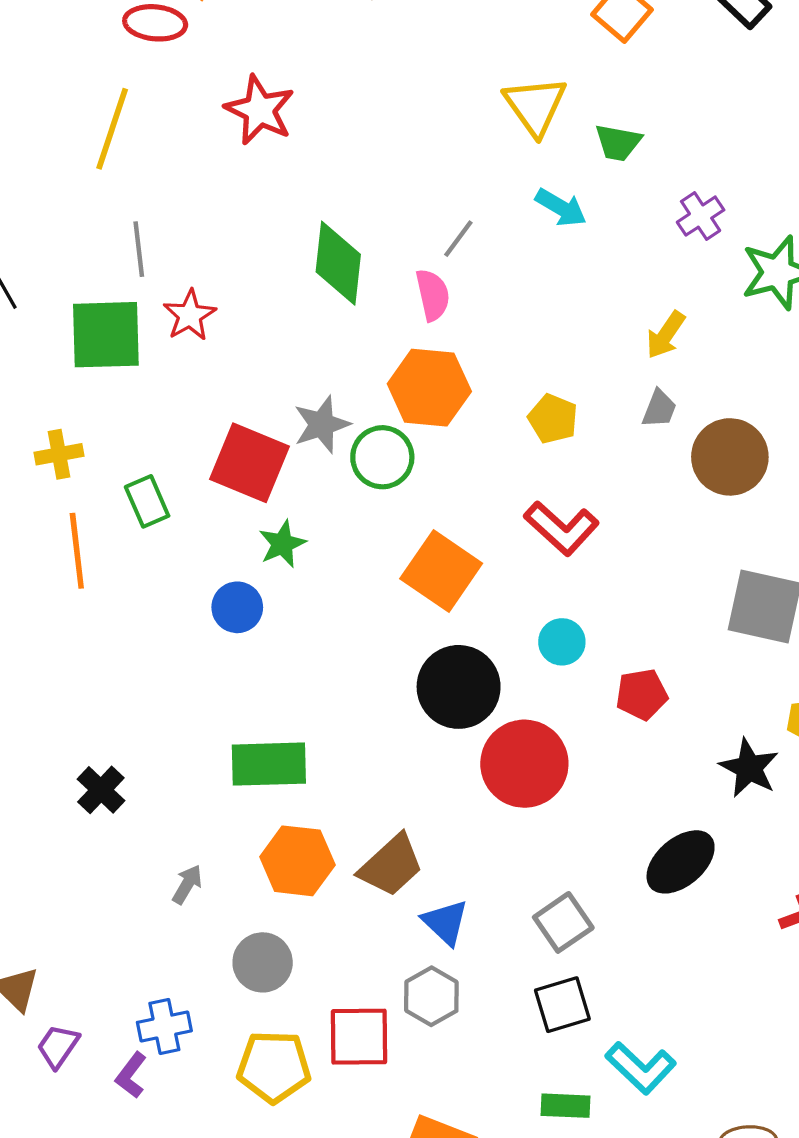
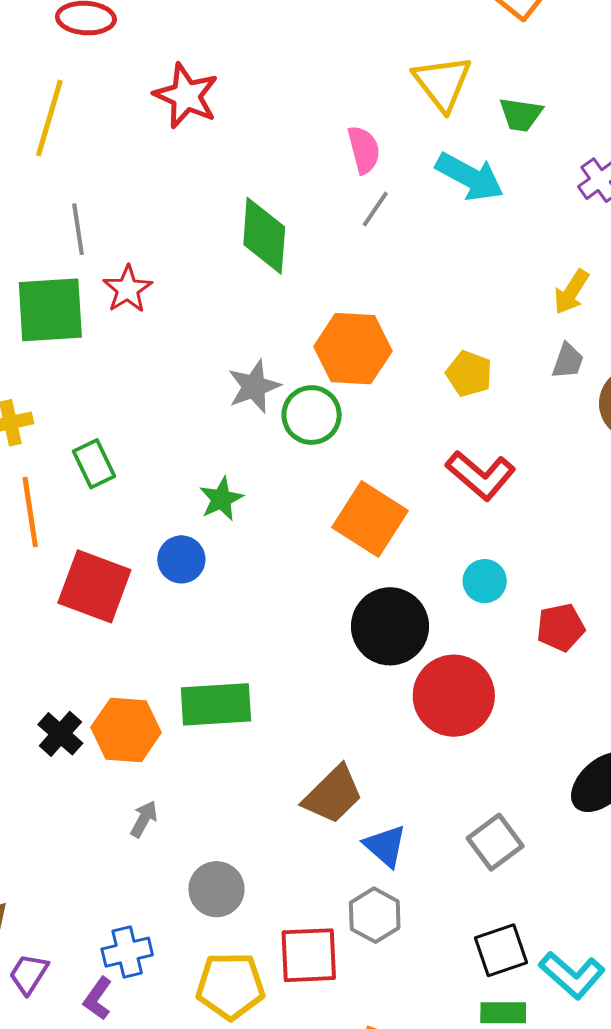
cyan arrow: (561, 208) -> (470, 177), size x1.4
pink semicircle: (433, 295) -> (364, 150), moved
red square: (250, 463) -> (94, 586), moved
orange hexagon: (297, 861) -> (126, 730), moved
black square: (562, 1005) -> (501, 950), moved

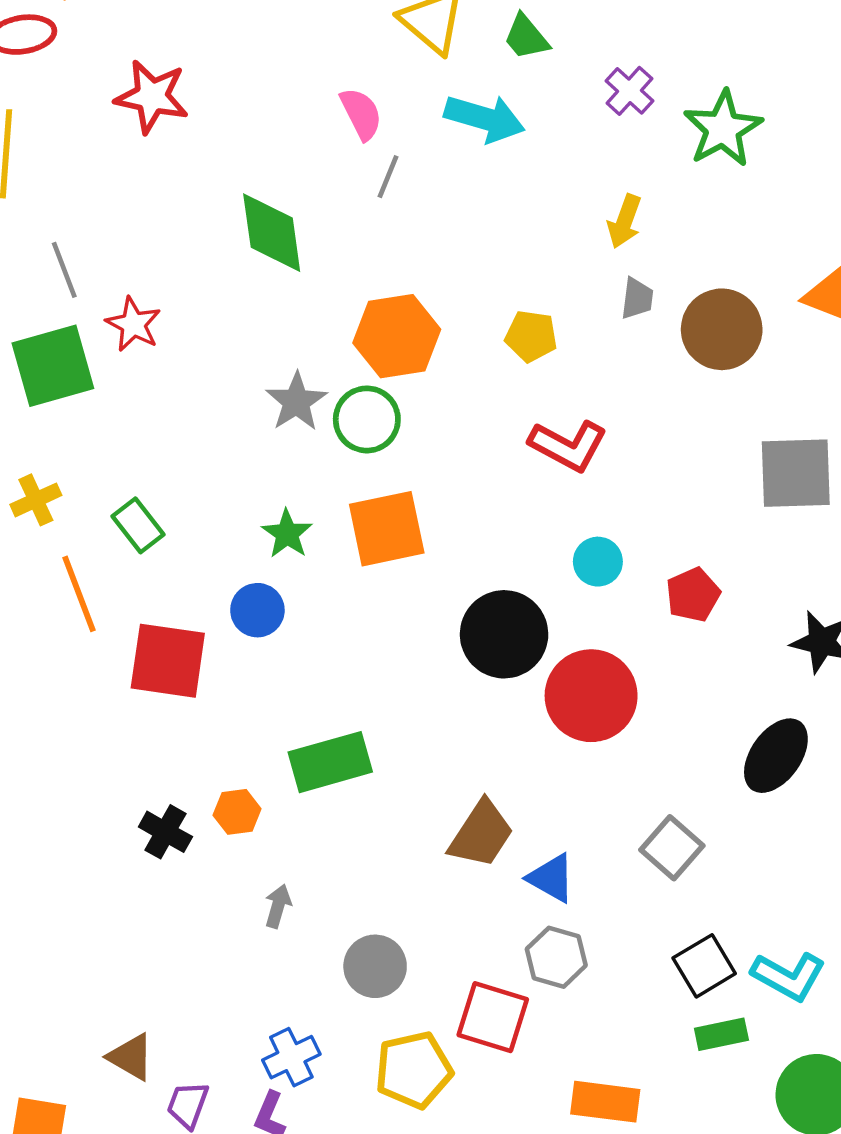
green trapezoid: (521, 114) -> (526, 37), turned 54
orange square: (370, 519) -> (387, 529), moved, turned -32
orange hexagon: (126, 730) -> (237, 812), size x0.6
red square: (309, 955) -> (493, 1017), turned 32

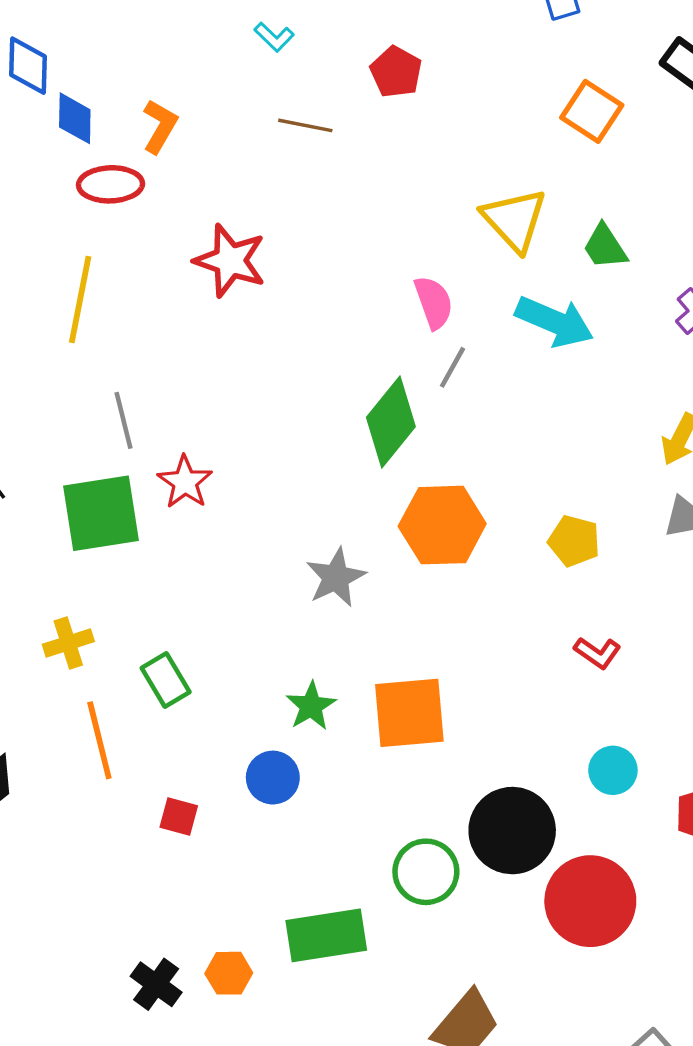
green diamond: (272, 233) -> (391, 422), moved, turned 40
green circle: (367, 419) -> (426, 872), moved
red L-shape: (568, 446) -> (597, 653), size x0.6
red square: (168, 661) -> (179, 817), size x0.5

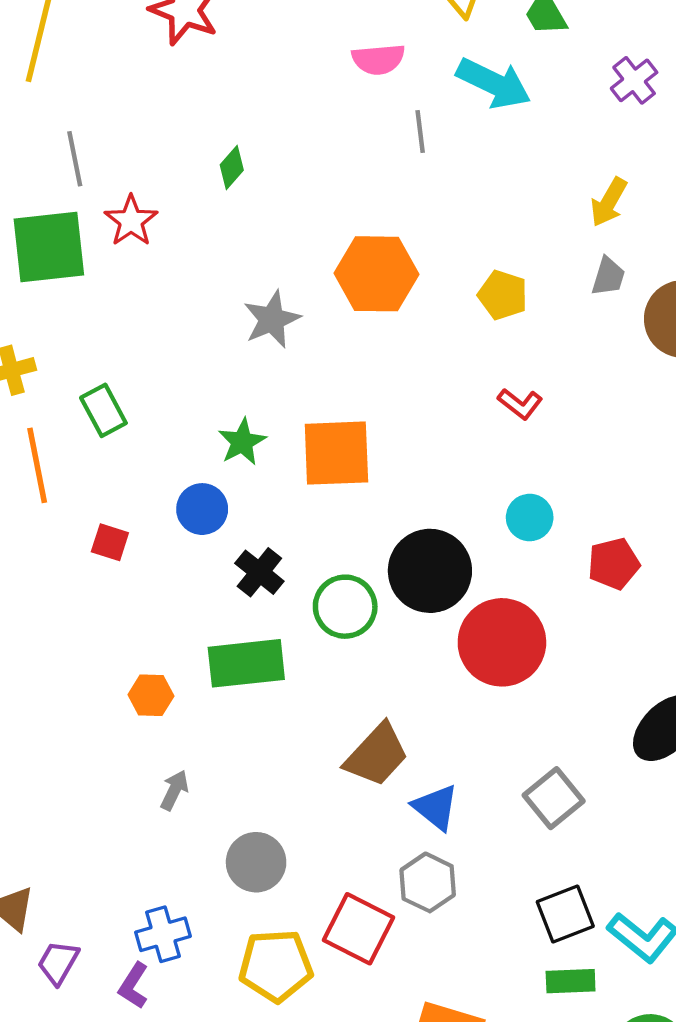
pink semicircle: (434, 302) -> (378, 59), turned 102
gray line: (453, 367) -> (420, 131), moved, turned -39
green diamond: (391, 422) -> (232, 167), moved, size x0.5
black cross: (156, 984) -> (259, 572), moved

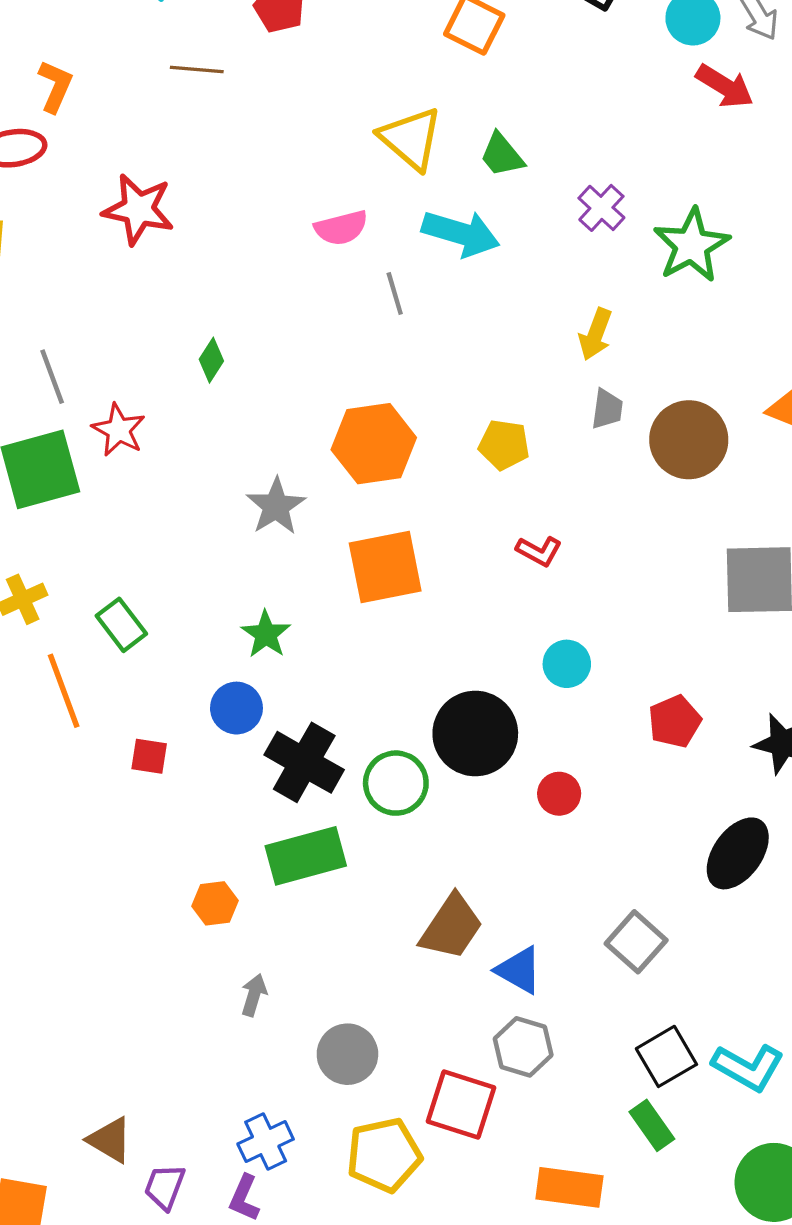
orange square: (336, 453) -> (385, 567), moved
red pentagon: (614, 564) -> (675, 721), moved
black cross: (259, 572) -> (304, 762), size x1.5
red circle: (502, 642) -> (559, 794), size x0.5
green rectangle: (571, 981) -> (652, 1125), moved, turned 66

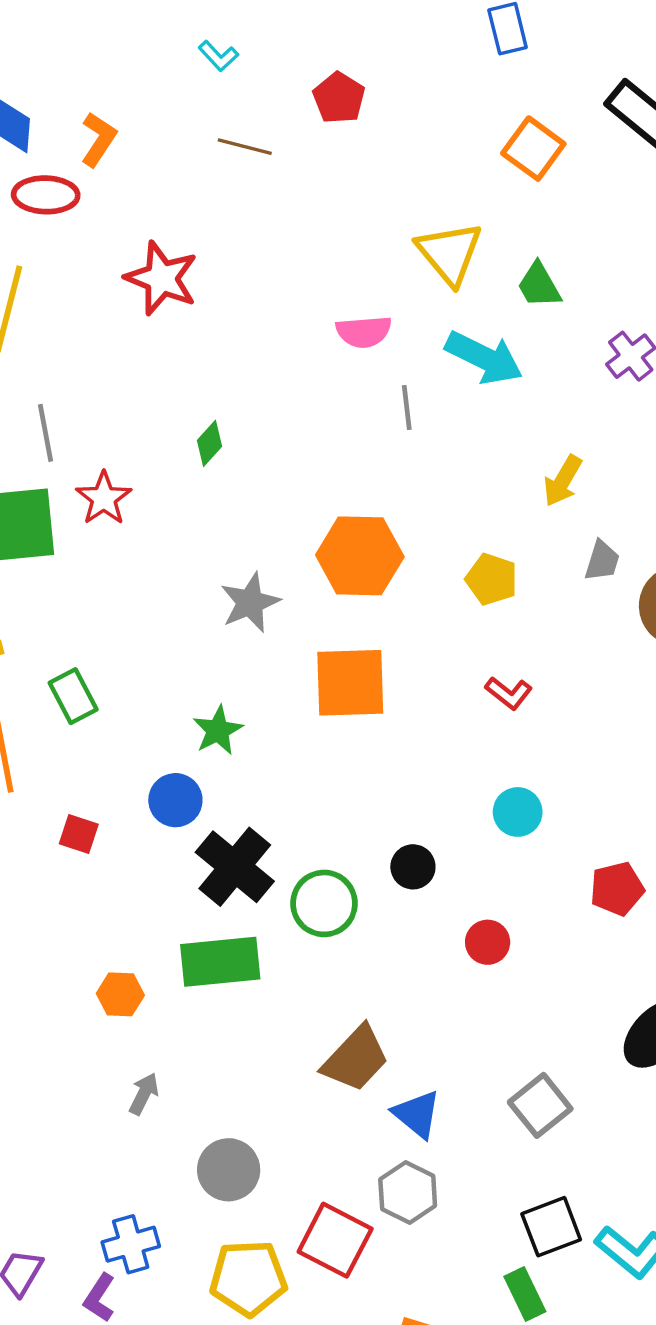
yellow arrow: (596, 334) -> (563, 481), moved
black circle: (475, 733) -> (413, 867), size x0.5

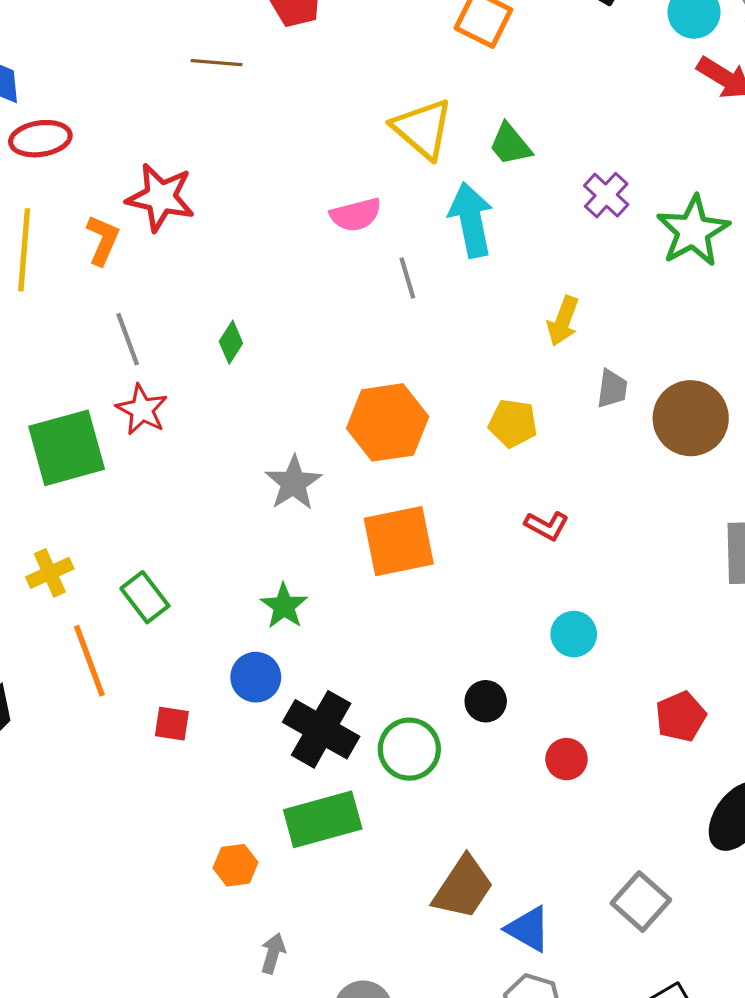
orange L-shape: (99, 139) -> (103, 240), moved
cyan arrow: (484, 358) -> (471, 220), turned -118
gray line: (45, 433) -> (128, 339), moved
red pentagon: (617, 889) -> (681, 717), moved

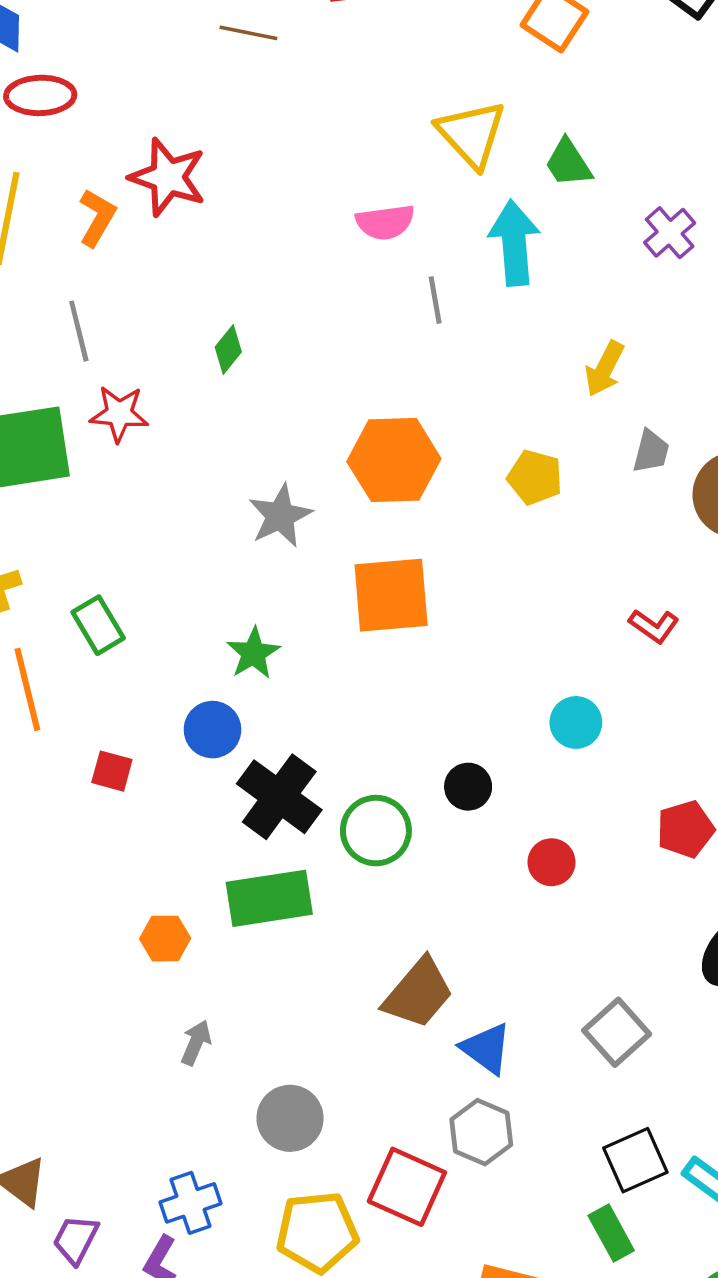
gray line: (128, 339) -> (79, 331), moved
red star: (142, 410) -> (119, 414), turned -30
red L-shape: (547, 526) -> (654, 626), moved

